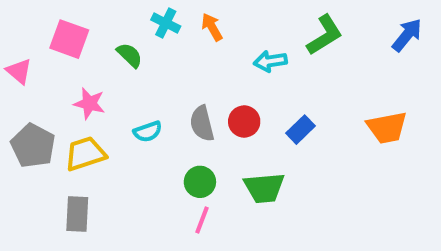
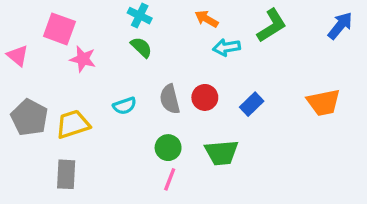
orange arrow: (212, 27) -> (207, 19), moved, turned -30
green semicircle: (130, 55) -> (141, 47), moved
pink star: (89, 103) -> (83, 59), moved

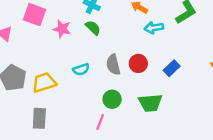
pink star: (83, 59) -> (62, 29), moved
pink line: (170, 179) -> (100, 122), moved

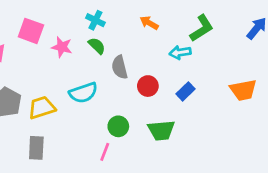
cyan arrow: (154, 28) -> (180, 52), moved
gray semicircle: (113, 65) -> (120, 67), moved
cyan semicircle: (81, 69) -> (83, 93), size x1.5

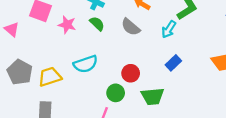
cyan arrow: (180, 52) -> (169, 29), turned -48
gray semicircle: (120, 67) -> (131, 27), moved, turned -36
red circle: (148, 86) -> (131, 73), moved

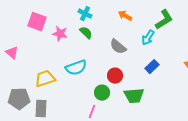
gray semicircle: (131, 27) -> (118, 47), moved
pink triangle: (12, 29) -> (12, 53), moved
gray pentagon: (20, 72) -> (19, 99), moved, turned -30

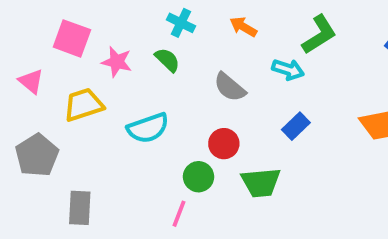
cyan cross: (85, 14) -> (181, 23), moved
cyan arrow: (148, 38) -> (288, 70), turned -105
pink triangle: (12, 53) -> (31, 81), moved
yellow trapezoid: (45, 79) -> (84, 105), moved
gray pentagon: (19, 99) -> (37, 155), moved, turned -30

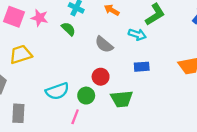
pink star: (117, 62) -> (40, 18), moved
blue rectangle: (296, 126) -> (142, 67), turned 40
cyan semicircle: (148, 128) -> (57, 91), moved

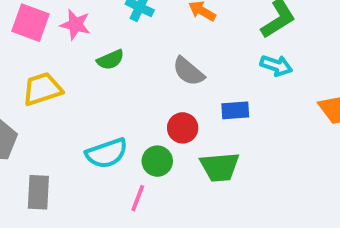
green semicircle: (68, 29) -> (110, 60), moved, turned 112
cyan arrow: (137, 34) -> (276, 66), moved
blue rectangle: (142, 67) -> (235, 110), moved

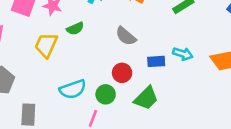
cyan arrow: (276, 66) -> (183, 54), moved
yellow trapezoid: (42, 89) -> (46, 45), moved, turned -48
green trapezoid: (220, 167) -> (146, 98), turned -40

